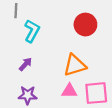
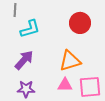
cyan L-shape: (32, 31) -> (30, 29), turned 45
purple arrow: (25, 64) -> (24, 60), size x1.5

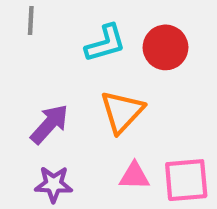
cyan L-shape: (30, 29) -> (105, 43), moved
orange triangle: (70, 61) -> (122, 112), moved, turned -30

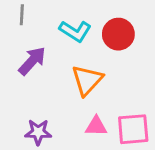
cyan L-shape: (105, 43) -> (75, 31), turned 48
purple arrow: (49, 124) -> (32, 61), moved

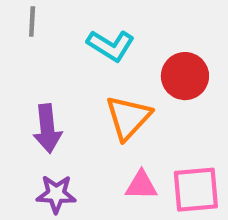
red circle: (118, 34) -> (185, 76), moved
purple arrow: (32, 61) -> (47, 128), moved, turned 132

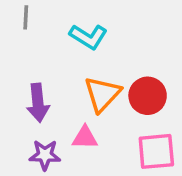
red circle: (185, 76) -> (148, 96), moved
pink triangle: (141, 185) -> (85, 138), moved

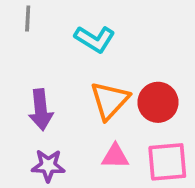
pink triangle: (85, 138) -> (115, 156), moved

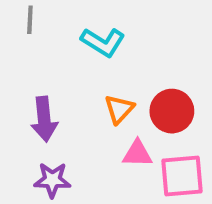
orange triangle: (110, 100) -> (119, 109), size x0.7
pink triangle: (115, 156) -> (137, 154), moved

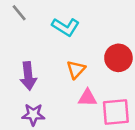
gray line: (30, 20) -> (19, 13), turned -42
red circle: (172, 111) -> (118, 58), moved

